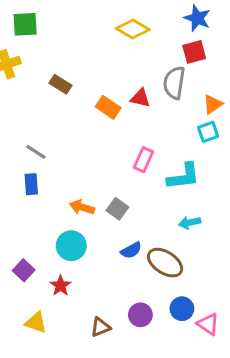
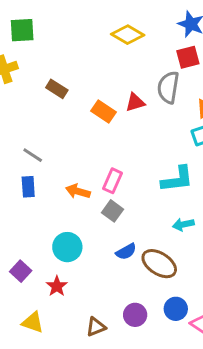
red triangle: (140, 98) -> (135, 102), turned -30
pink rectangle: (143, 160) -> (113, 181), moved
orange arrow: (82, 207) -> (78, 191), moved

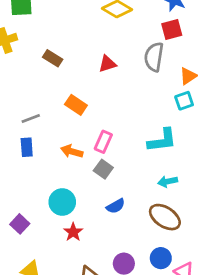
red triangle: (135, 102) -> (107, 64), moved
orange rectangle: (103, 111) -> (76, 105), moved
gray line: (33, 155) -> (31, 119), turned -54
brown ellipse: (159, 264) -> (165, 217), moved
red star: (57, 286) -> (73, 232), moved

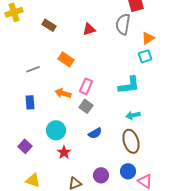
blue rectangle: (27, 147) -> (30, 102), moved
brown ellipse: (165, 217) -> (131, 141), turned 40

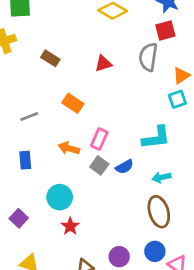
blue semicircle: (95, 133) -> (124, 167), moved

